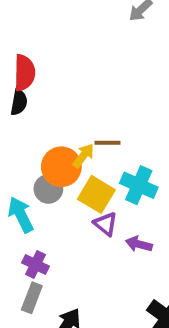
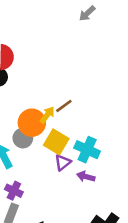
brown line: (107, 143) -> (64, 106), turned -36
cyan cross: (139, 185) -> (87, 150), moved
purple triangle: (106, 224) -> (63, 162), turned 42

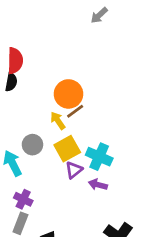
yellow arrow: (47, 115) -> (58, 121), turned -72
orange circle: (32, 123) -> (68, 94), moved
yellow square: (56, 142) -> (67, 149), turned 30

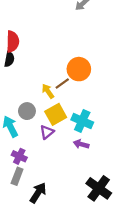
orange circle: (68, 94) -> (79, 69), moved
purple triangle: (74, 170) -> (47, 132), moved

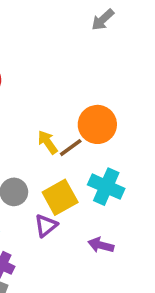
yellow arrow: (48, 91) -> (48, 142), moved
cyan cross: (82, 121) -> (106, 187), moved

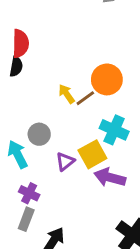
yellow square: (60, 197) -> (92, 154), moved
purple arrow: (101, 245) -> (110, 177), size x1.5

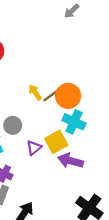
orange circle: (107, 79) -> (68, 96), moved

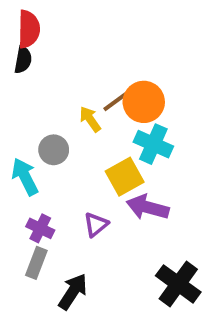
yellow arrow: (35, 92) -> (90, 119), moved
purple triangle: (34, 148) -> (96, 225), moved

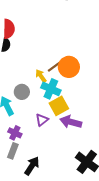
cyan cross: (153, 144) -> (51, 89), moved
purple triangle: (96, 225) -> (42, 120), moved

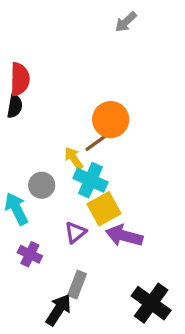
orange circle: (69, 67) -> (111, 120), moved
gray rectangle: (13, 151) -> (77, 285), moved

